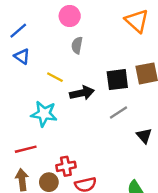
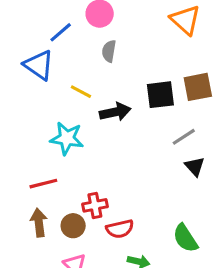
blue line: (18, 31) -> (61, 32), moved
blue triangle: (22, 56) -> (39, 65), size x1.5
gray line: (119, 113) -> (184, 137), moved

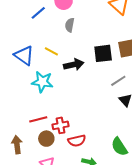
blue triangle: (39, 65) -> (24, 55), moved
red line: (43, 184) -> (38, 119), moved
brown arrow: (39, 223) -> (17, 145), moved

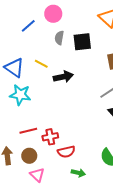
black square: (103, 53) -> (82, 42), moved
cyan star: (42, 82) -> (20, 95), moved
brown circle: (46, 139) -> (29, 156), moved

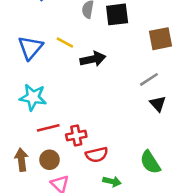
blue triangle: (14, 68) -> (30, 48), turned 35
cyan star: (20, 95) -> (33, 97), moved

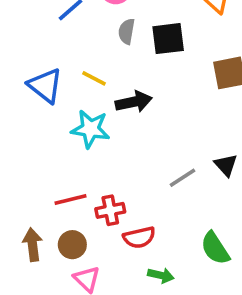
blue triangle: (30, 48) -> (45, 86), turned -32
gray line: (149, 79) -> (183, 178), moved
cyan star: (33, 97) -> (90, 129), moved

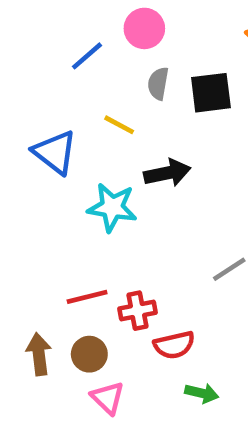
yellow line: (94, 78) -> (119, 125), moved

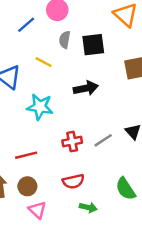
black arrow: (167, 173) -> (86, 88), moved
red cross: (137, 311) -> (72, 142), moved

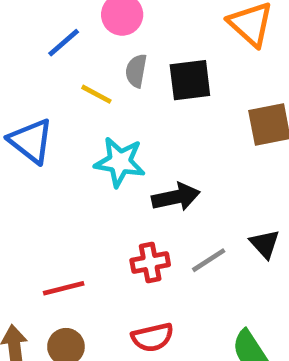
yellow line: (44, 62) -> (96, 94), moved
black arrow: (86, 88) -> (176, 197), moved
cyan star: (40, 107) -> (120, 162), moved

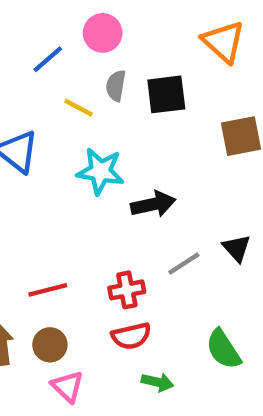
red cross: (150, 263) -> (127, 290), moved

